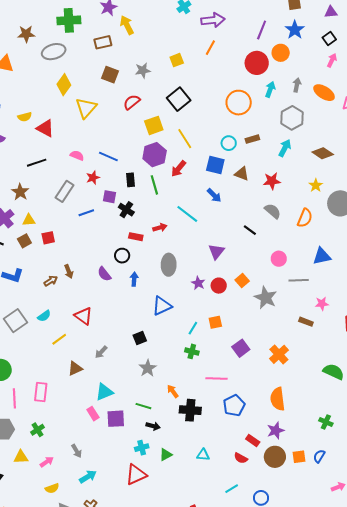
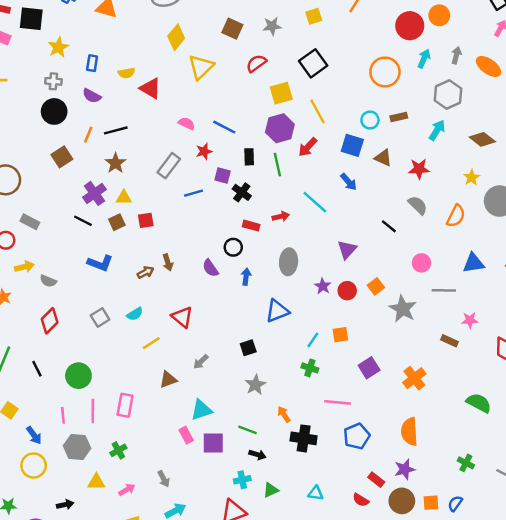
black line: (37, 163) -> (116, 130), moved
gray square: (15, 321) -> (100, 317), size x0.7

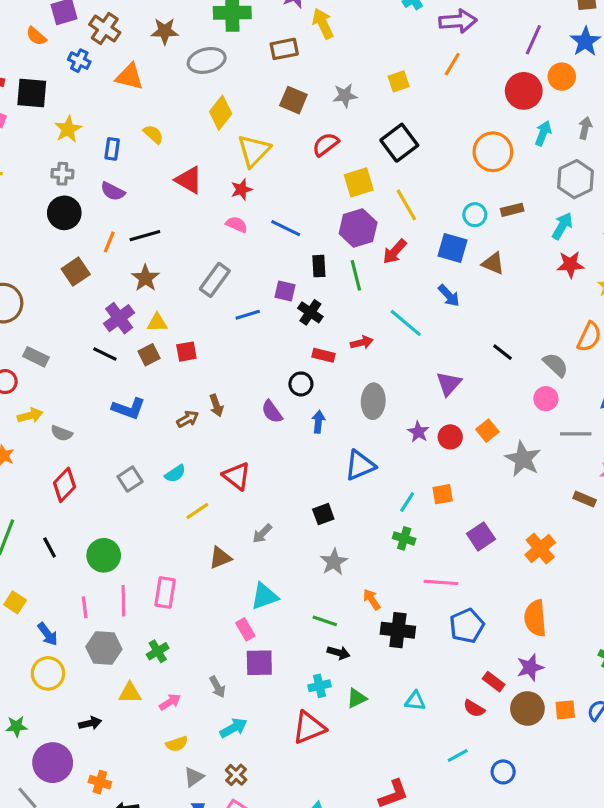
yellow semicircle: (127, 73) -> (153, 134), moved, turned -126
red star: (204, 151) -> (241, 189), moved
red star: (419, 169) -> (570, 264), moved
gray semicircle: (418, 205) -> (556, 365), moved
purple square: (213, 443) -> (259, 663), moved

